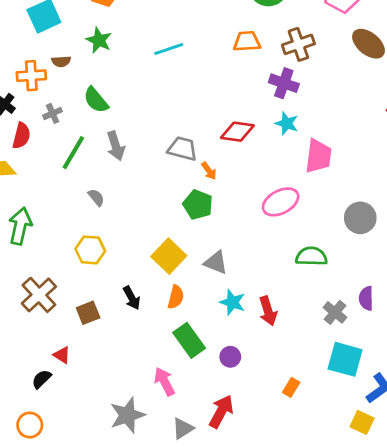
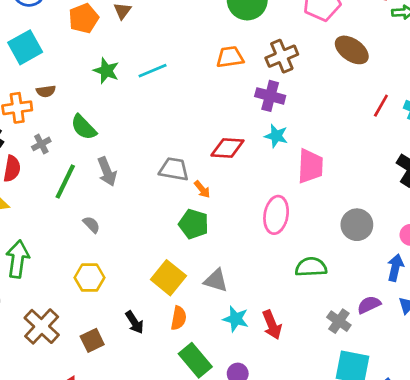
green star: (99, 40) -> (106, 71), moved
pink ellipse: (281, 202) -> (276, 215), turned -48
purple semicircle: (366, 298) -> (369, 305), turned 70

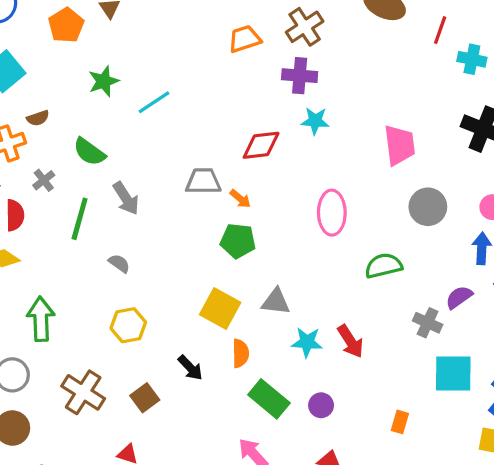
green star: (106, 71) -> (104, 81), turned -30
cyan line: (153, 71) -> (154, 102), moved
red line: (381, 106) -> (440, 30), moved
pink trapezoid: (310, 166) -> (399, 145), moved

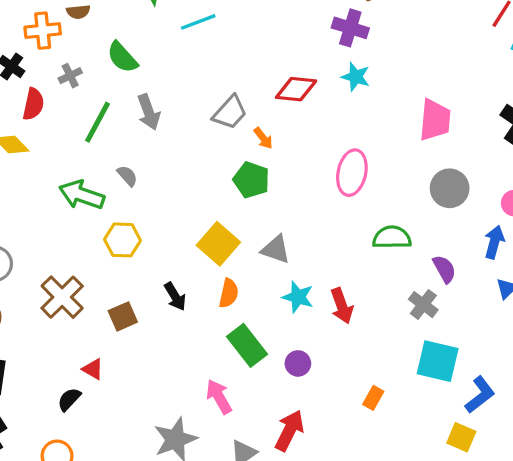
gray trapezoid: (203, 181) -> (230, 112), turned 120
purple semicircle: (459, 297) -> (444, 269), moved, turned 84
green arrow: (41, 319) -> (82, 195), moved, turned -81

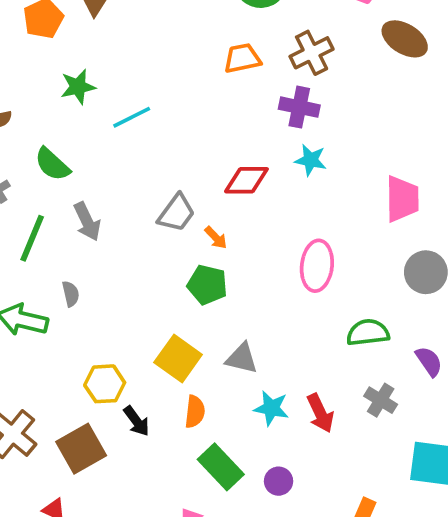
gray semicircle: (127, 176) -> (71, 294), turned 35
yellow hexagon: (122, 240) -> (105, 384), moved
gray cross: (423, 305) -> (381, 400), moved
brown square: (123, 316) -> (81, 449), size x1.5

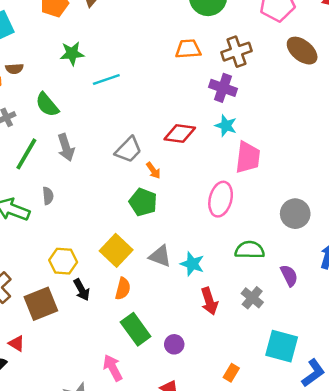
pink trapezoid: (402, 199) -> (248, 157), moved
cyan star: (271, 408) -> (192, 264), moved

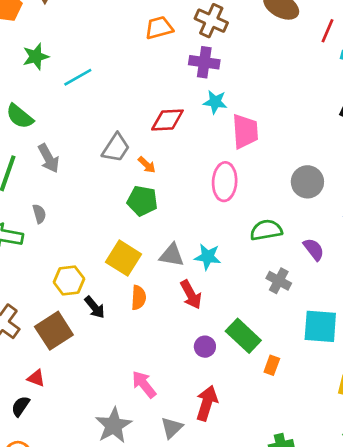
brown cross: (236, 52) -> (211, 21), turned -36
red arrow: (209, 301) -> (191, 295), moved
green rectangle: (136, 329) -> (243, 336), moved

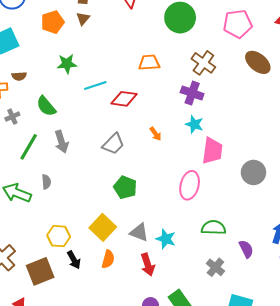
orange trapezoid: (159, 28) -> (149, 62), moved
red diamond: (167, 120) -> (124, 99), moved
orange arrow: (147, 165) -> (155, 134), moved
gray circle: (307, 182) -> (253, 172), moved

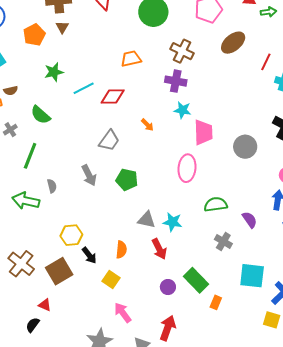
brown ellipse: (258, 62) -> (233, 43), turned -70
gray arrow: (61, 142) -> (89, 175), moved
yellow square: (103, 227) -> (111, 280), moved, size x0.7

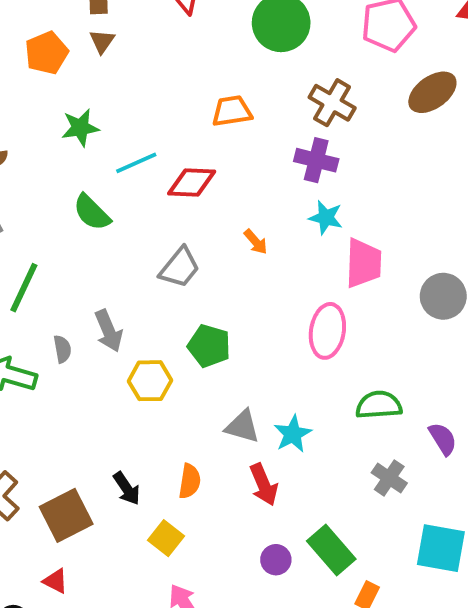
green semicircle: (40, 115) -> (92, 212), moved
gray arrow: (89, 175) -> (109, 331), moved
cyan star: (173, 222) -> (293, 434), turned 30
yellow hexagon: (71, 235) -> (150, 381), moved
red triangle: (45, 305) -> (56, 581), moved

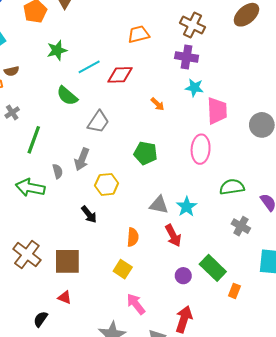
gray trapezoid: (180, 268) -> (98, 122), moved
gray arrow: (109, 331) -> (82, 159), turned 50
green pentagon: (209, 346) -> (145, 153), moved
black arrow: (127, 488) -> (89, 214), moved
brown square: (66, 515) -> (67, 261), turned 32

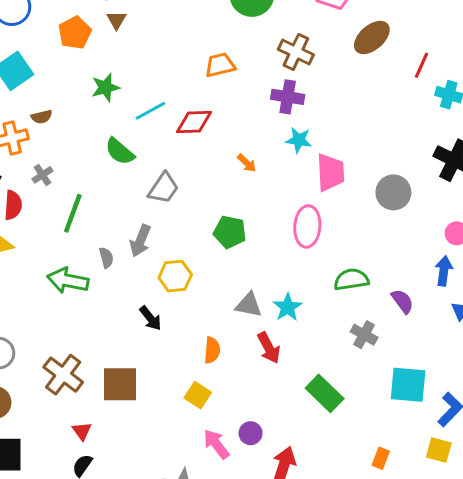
purple circle: (183, 276) -> (251, 433), moved
orange rectangle: (234, 291) -> (381, 458), moved
red triangle: (65, 298) -> (82, 431), moved, turned 32

